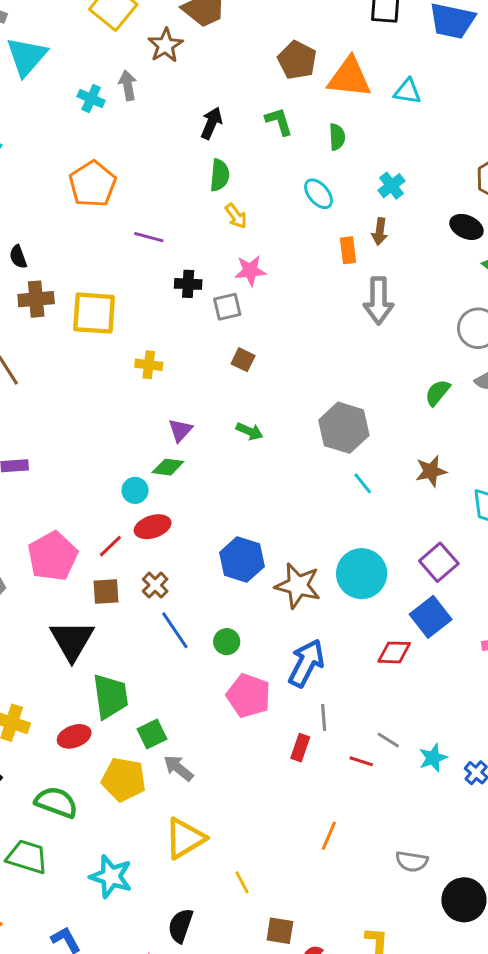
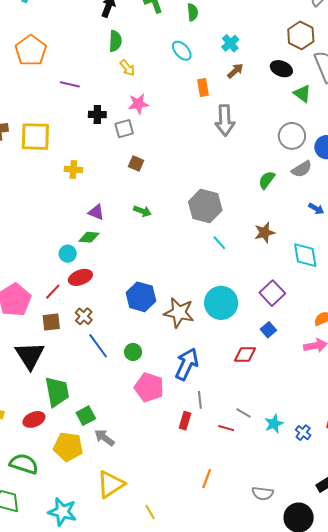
brown arrow: (380, 232) -> (235, 71), moved, turned -138
purple triangle: (180, 430) -> (96, 212), turned -48
blue square: (431, 617) -> (268, 330), size x0.6

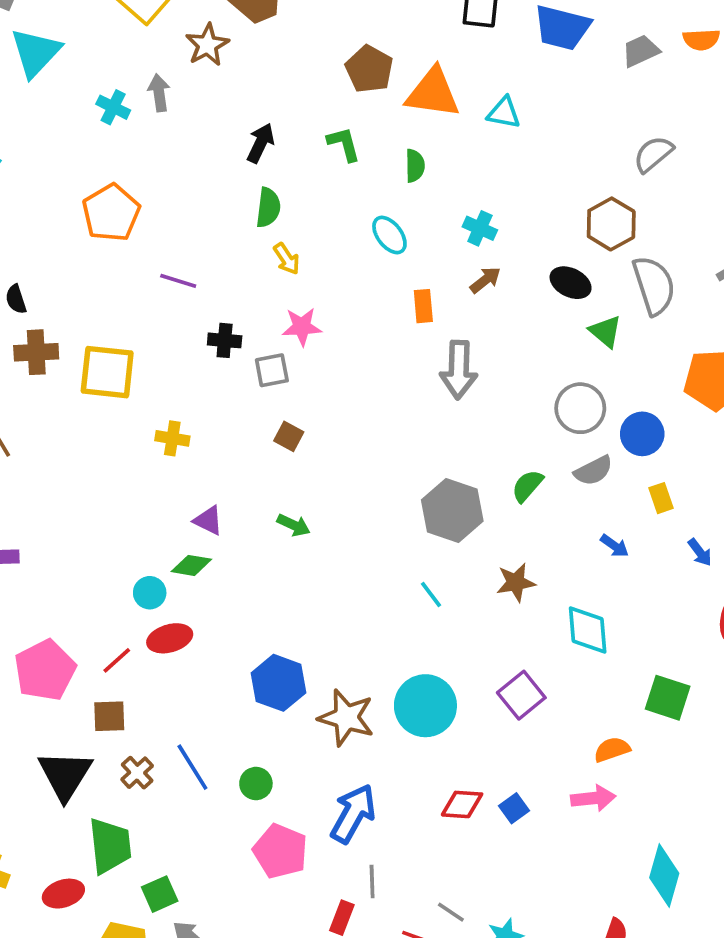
cyan cross: (230, 43) -> (480, 228), turned -30
gray hexagon: (205, 206) -> (452, 511), moved
brown cross: (84, 316) -> (137, 773), moved
blue square: (268, 330) -> (514, 808), moved

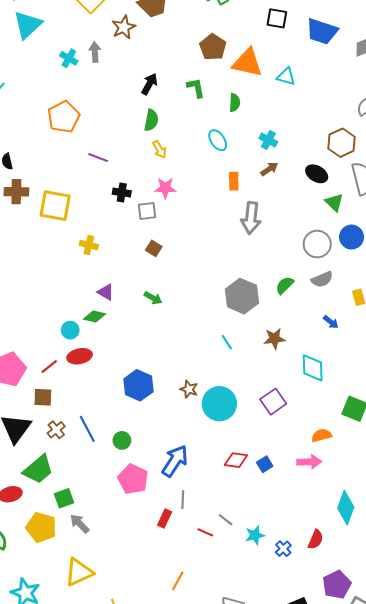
blue circle: (642, 434) -> (352, 237), moved
brown star: (346, 718) -> (189, 389), moved, size x0.6
green trapezoid: (110, 846) -> (38, 469), turned 52

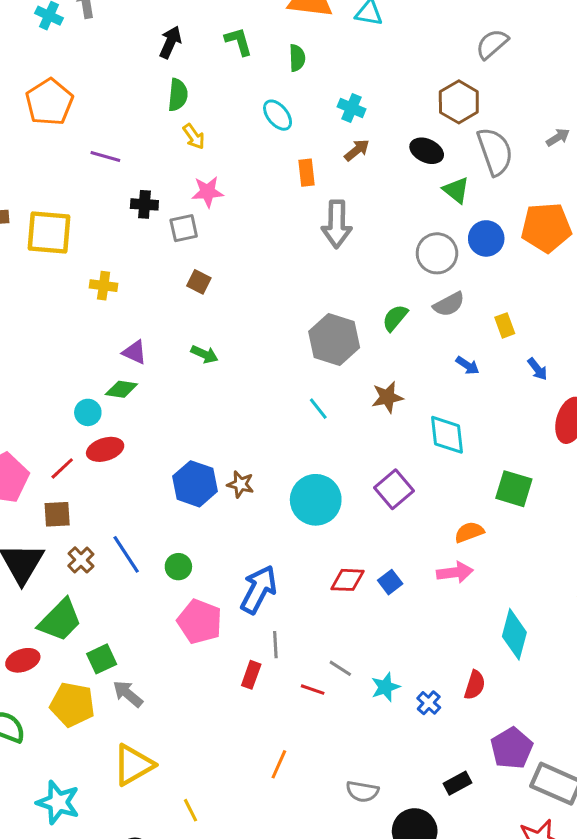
brown star: (189, 389) -> (241, 484), moved

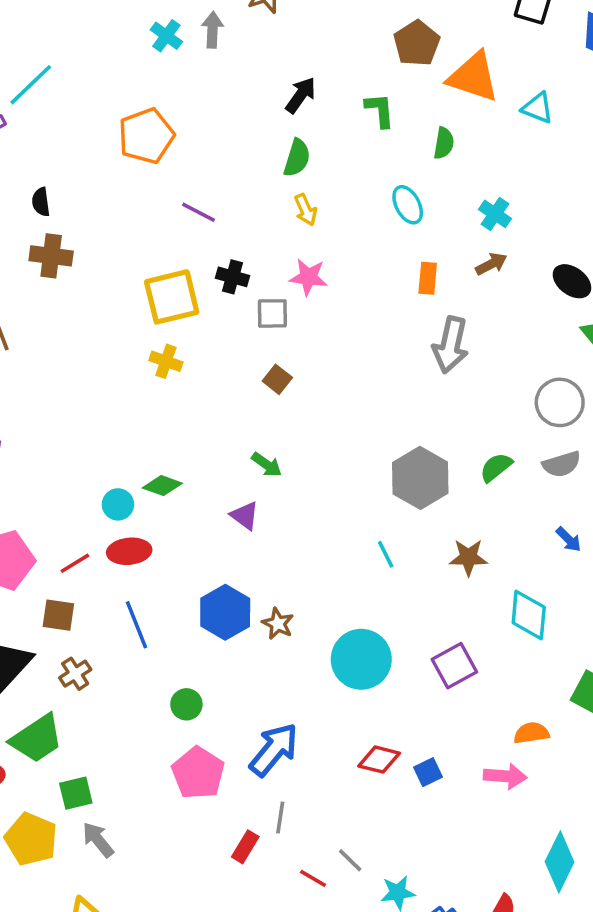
yellow square: (49, 233) -> (172, 297), moved, turned -30
purple triangle: (135, 352) -> (245, 516), moved
blue line: (126, 554) -> (137, 625), moved

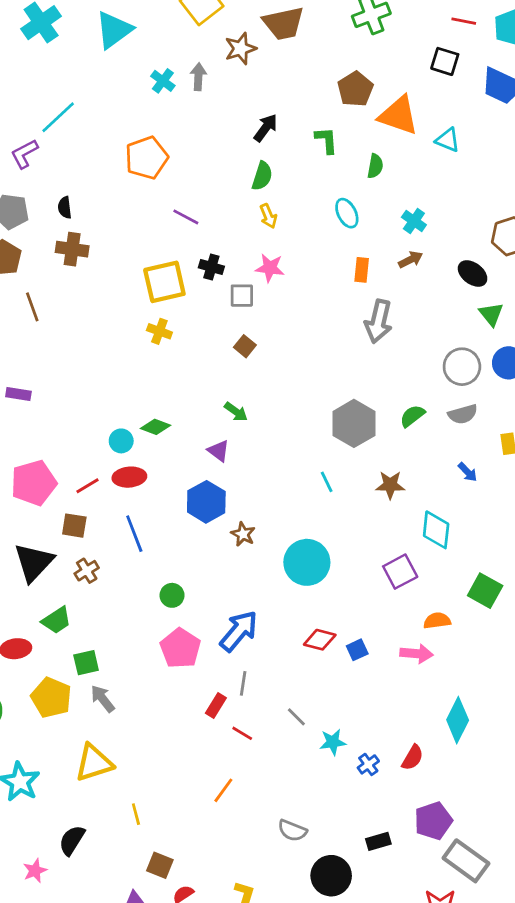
blue hexagon: (225, 612) -> (206, 502), moved
purple square: (454, 666) -> (400, 572), moved
green trapezoid: (37, 739) -> (57, 620), size x0.7
red line: (313, 878) -> (242, 733), moved

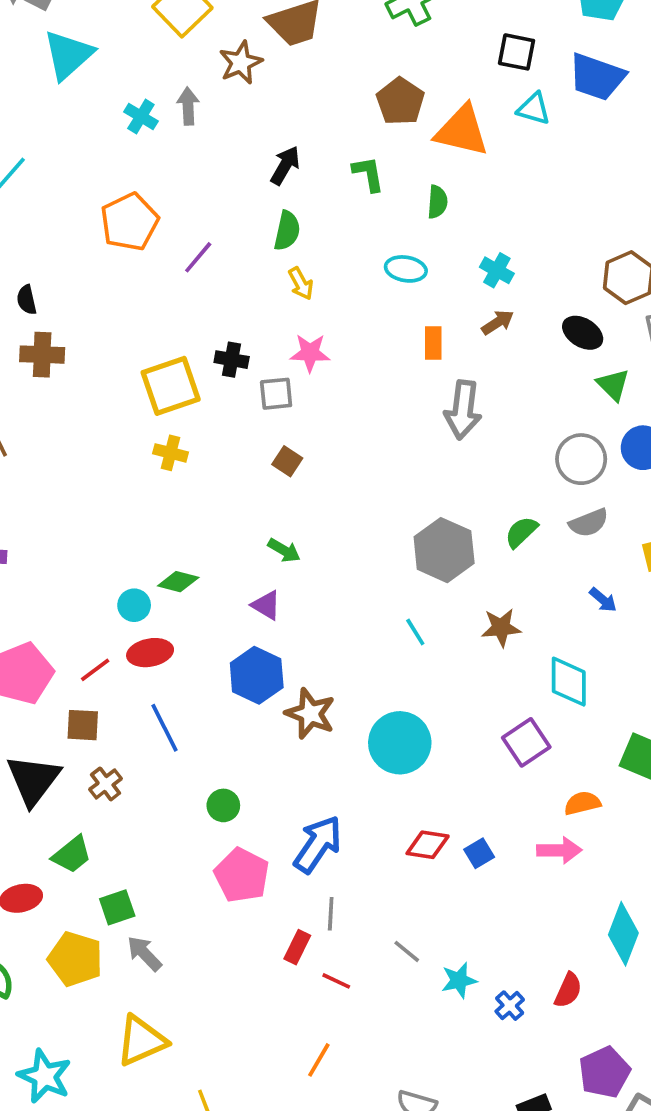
cyan triangle: (448, 140) -> (534, 109), moved
cyan ellipse: (347, 213) -> (406, 269), turned -48
purple line: (186, 217) -> (198, 257), moved, turned -72
brown star: (243, 534) -> (310, 714), size x1.5

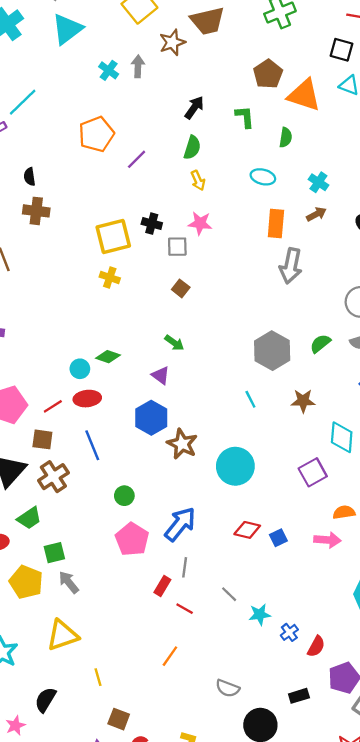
orange rectangle: (433, 343) -> (276, 224), size x1.4
brown cross: (106, 784) -> (53, 477), size x1.5
red semicircle: (568, 990) -> (316, 646), moved

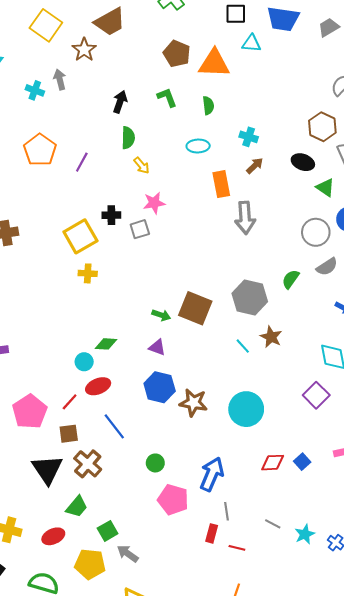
brown square: (181, 288) -> (195, 308), moved, size x2.0
brown star: (303, 401) -> (271, 337), moved, turned -30

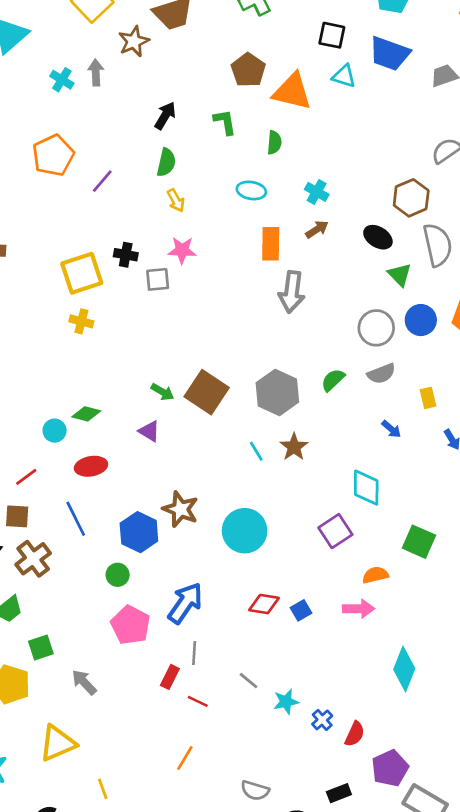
red ellipse: (98, 386) -> (91, 466), moved
blue hexagon: (160, 387) -> (139, 532), moved
gray arrow: (128, 554) -> (84, 682), moved

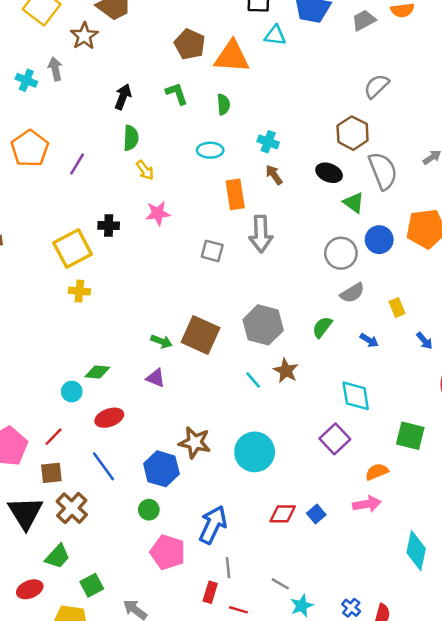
brown arrow: (317, 229) -> (274, 175), turned -84
gray square: (158, 279) -> (212, 251), moved, turned 30
green semicircle: (333, 380) -> (322, 327), moved
cyan star: (286, 702) -> (302, 606), moved

